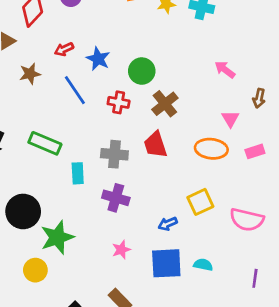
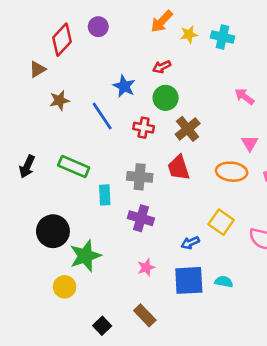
red arrow: (64, 49) -> (162, 67), moved
yellow square: (200, 202) -> (221, 222), turned -30

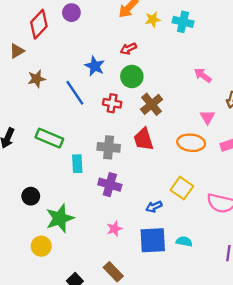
black circle: (53, 231) -> (31, 196), size x0.6

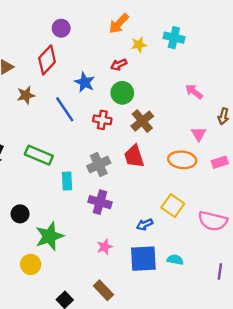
yellow star: (153, 20) -> (139, 45), moved
red diamond: (39, 24) -> (47, 60), moved
gray cross: (109, 147) -> (99, 165), turned -30

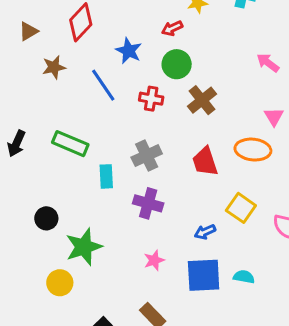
red trapezoid: (134, 156) -> (205, 162), moved

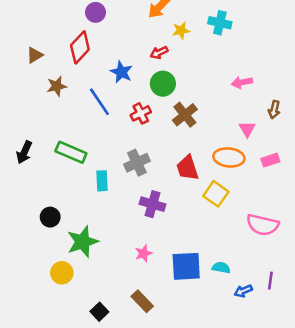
pink arrow: (268, 63) -> (242, 82), turned -48
red cross: (151, 99) -> (141, 113), turned -36
purple cross: (148, 203) -> (153, 204), moved
yellow square: (241, 208) -> (216, 194), moved
blue arrow: (205, 232) -> (243, 291), moved

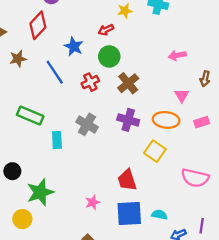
gray cross: (137, 163) -> (87, 124), turned -35
red trapezoid: (187, 168) -> (127, 180), moved
purple cross: (153, 204) -> (128, 120), moved

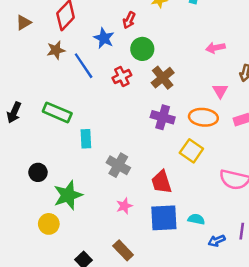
red arrow: (106, 30) -> (129, 20), moved, turned -40
brown star: (18, 59) -> (56, 50), moved
gray cross: (87, 124) -> (118, 165), moved

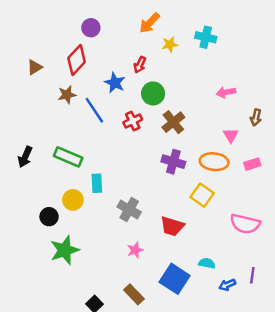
red trapezoid: (161, 182) -> (172, 226), turned -55
green star: (68, 195) -> (65, 250), moved
blue square: (164, 218) -> (175, 279), moved, turned 36
yellow circle: (49, 224) -> (73, 200), moved

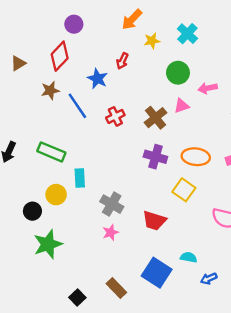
cyan cross: (206, 37) -> (187, 34), turned 30
green circle: (153, 93) -> (178, 73), moved
pink triangle: (231, 135) -> (182, 106), moved, turned 42
pink star: (135, 250) -> (111, 232), moved

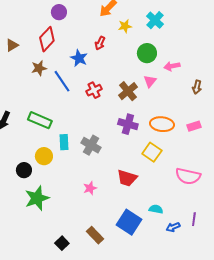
pink triangle: (182, 106) -> (150, 81), turned -32
gray cross: (112, 204) -> (91, 145), moved

